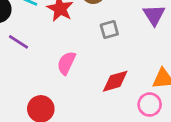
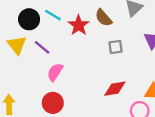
pink semicircle: (66, 63) -> (55, 72), moved

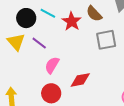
gray square: (116, 47) -> (106, 40), size x1.5
red diamond: (115, 89) -> (80, 80), moved

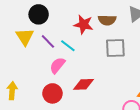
cyan line: (48, 13) -> (68, 46), moved
brown semicircle: (94, 14) -> (107, 20), turned -54
red star: (72, 21) -> (84, 25), turned -30

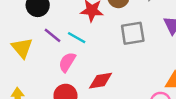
yellow triangle: (25, 37) -> (22, 48), moved

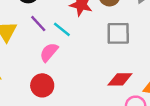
red diamond: (101, 81) -> (120, 79), moved

